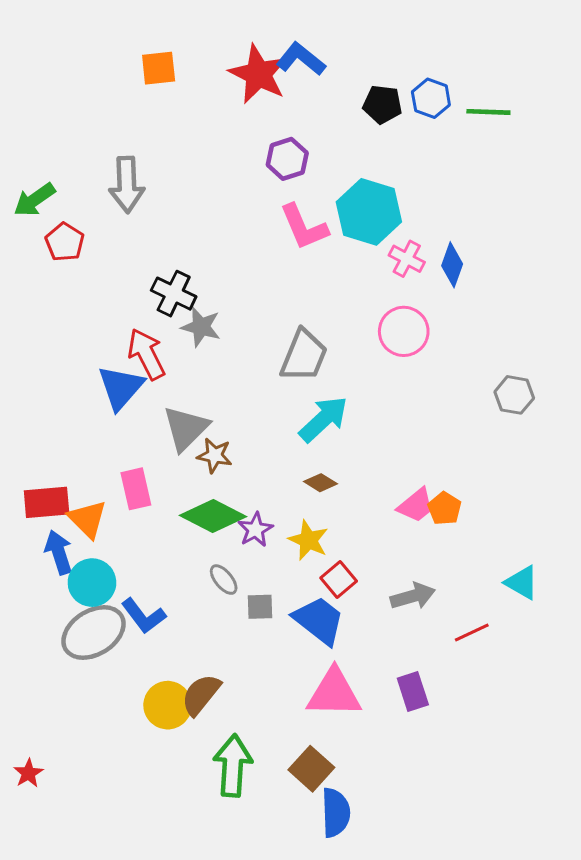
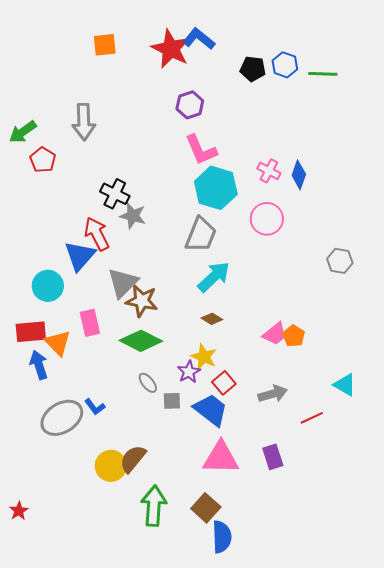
cyan hexagon: (369, 212) -> (216, 188), moved
brown star: (215, 455) -> (142, 301), size x1.4
purple star: (255, 530) -> (189, 372), moved
cyan circle: (92, 583) -> (48, 286), moved
blue L-shape: (143, 616) -> (95, 407), size x0.7

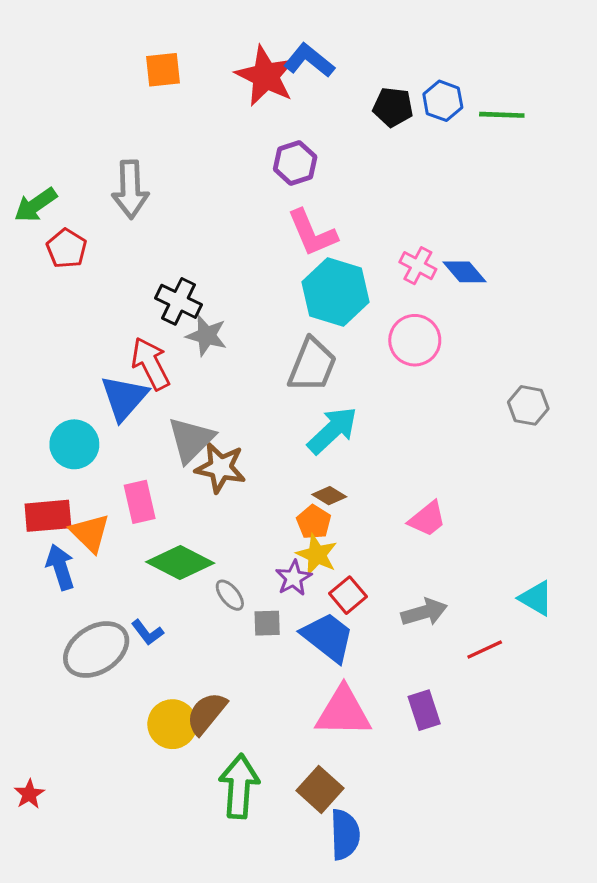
blue diamond: (299, 175) -> (465, 272), turned -60
orange pentagon: (294, 336) -> (314, 522), moved
green diamond: (141, 341) -> (180, 562), moved

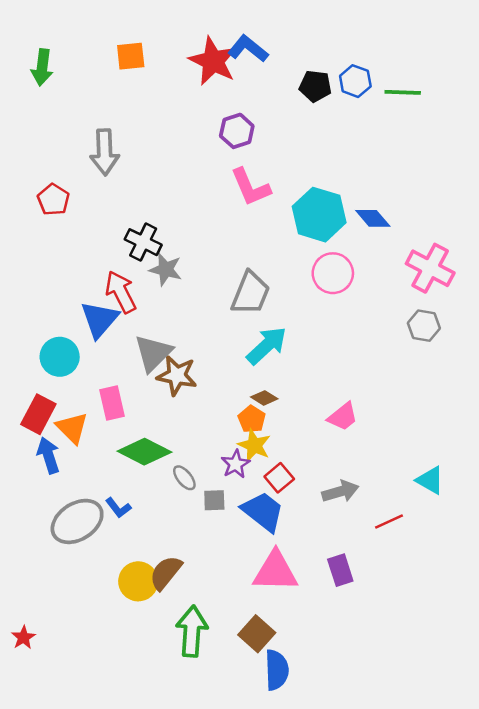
green arrow: (36, 205) -> (42, 67), moved, turned -48
pink cross: (418, 266) -> (430, 268), moved, size x1.6
cyan hexagon: (336, 292) -> (319, 215), moved
red rectangle: (48, 516) -> (38, 414), turned -57

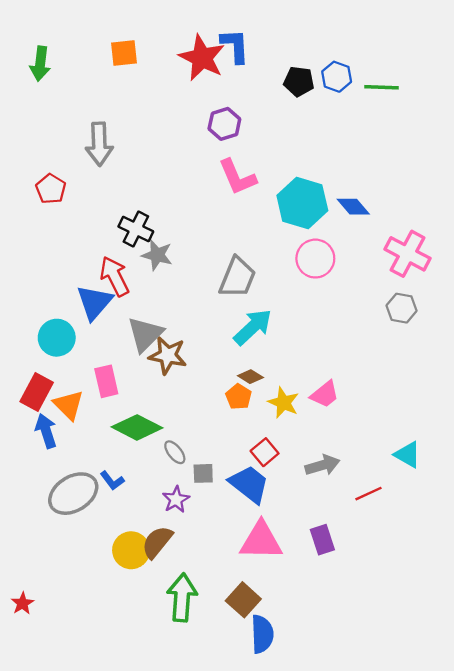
blue L-shape: (248, 49) -> (235, 46), turned 48
yellow star: (254, 445) -> (283, 403), moved
purple star: (236, 464) -> (176, 499), moved

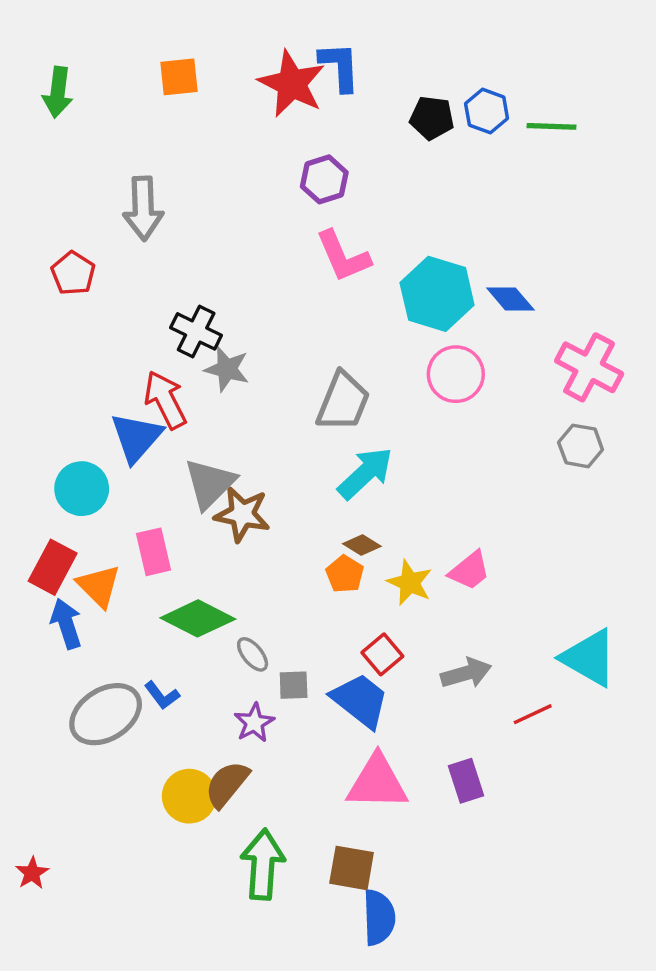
cyan triangle: (407, 455) -> (589, 658), size x1.5
brown square: (243, 600) -> (352, 868), turned -32

